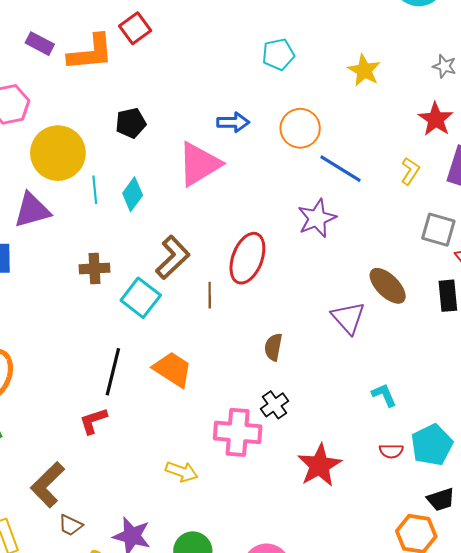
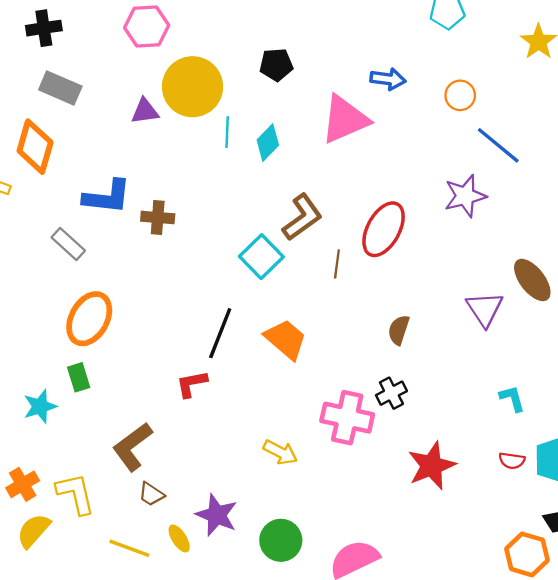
orange circle: (300, 128) -> (460, 95), size x0.7
purple triangle: (32, 210) -> (145, 111), moved, size x0.7
brown cross: (94, 268) -> (158, 218), moved

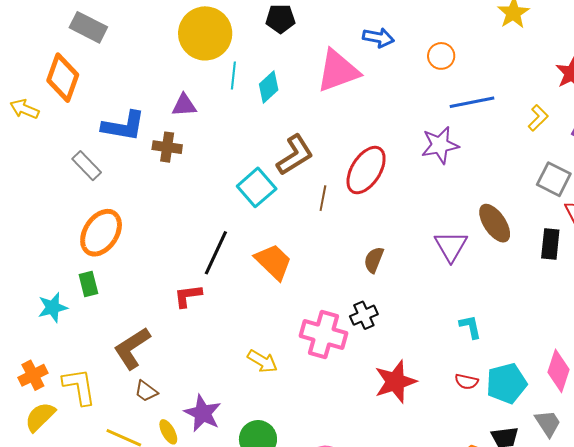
purple triangle: (145, 111) -> (184, 105), moved
blue line: (498, 145) -> (472, 102), turned -54

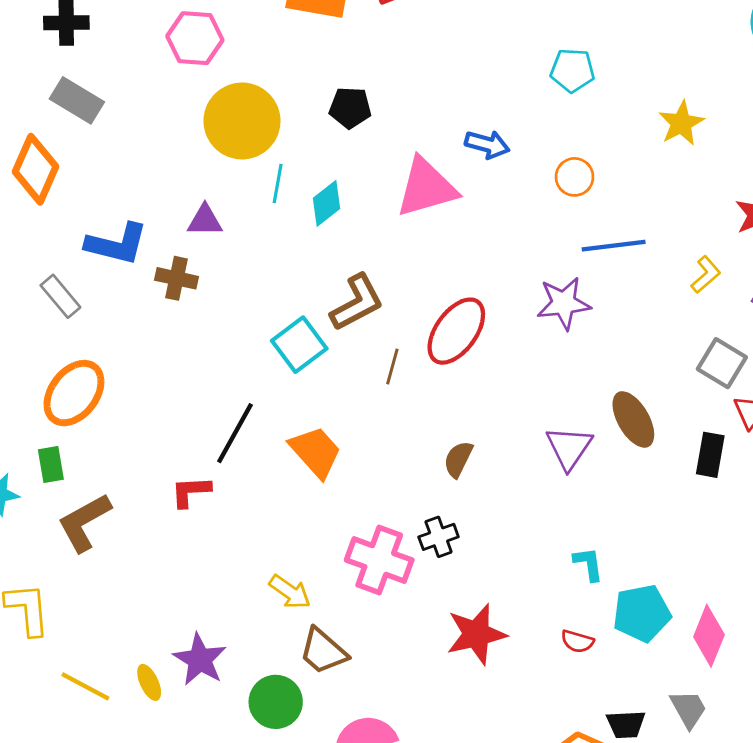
brown L-shape: (132, 348) -> (84, 522), moved
cyan pentagon: (506, 383) -> (642, 613), moved
brown trapezoid: (146, 391) -> (323, 651), moved, size x1.5

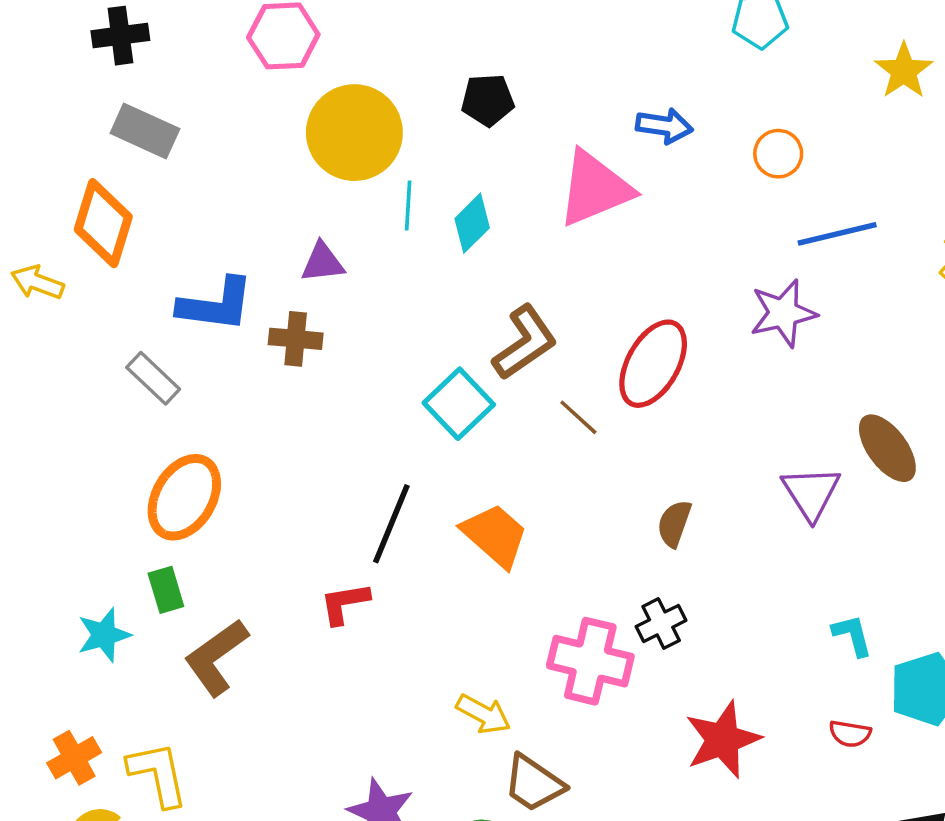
brown line: (392, 367) -> (578, 417), turned -56

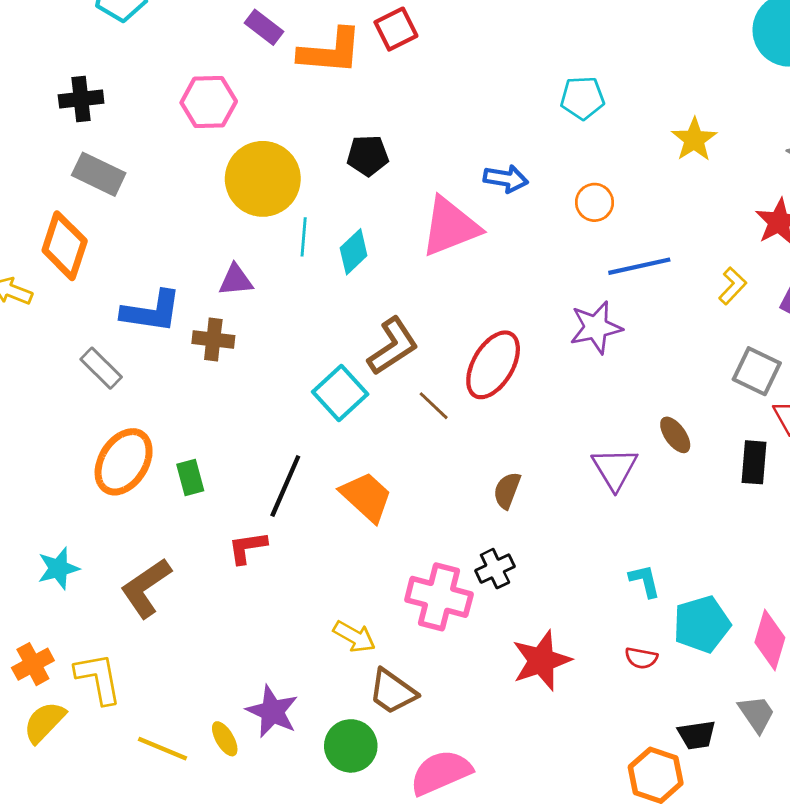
brown ellipse: (887, 448) -> (675, 435), size x0.7
green rectangle: (166, 590) -> (190, 477), moved

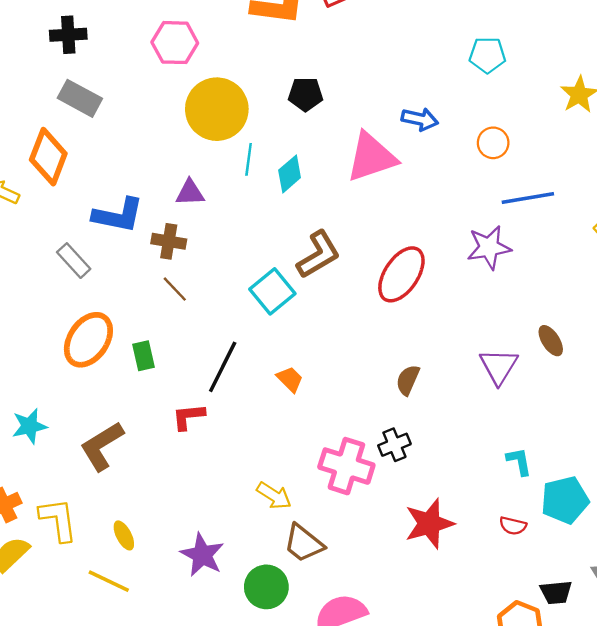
brown line: (434, 406) -> (175, 289), moved
orange trapezoid: (366, 497) -> (290, 379), size x0.6
yellow ellipse: (225, 739) -> (124, 535), moved

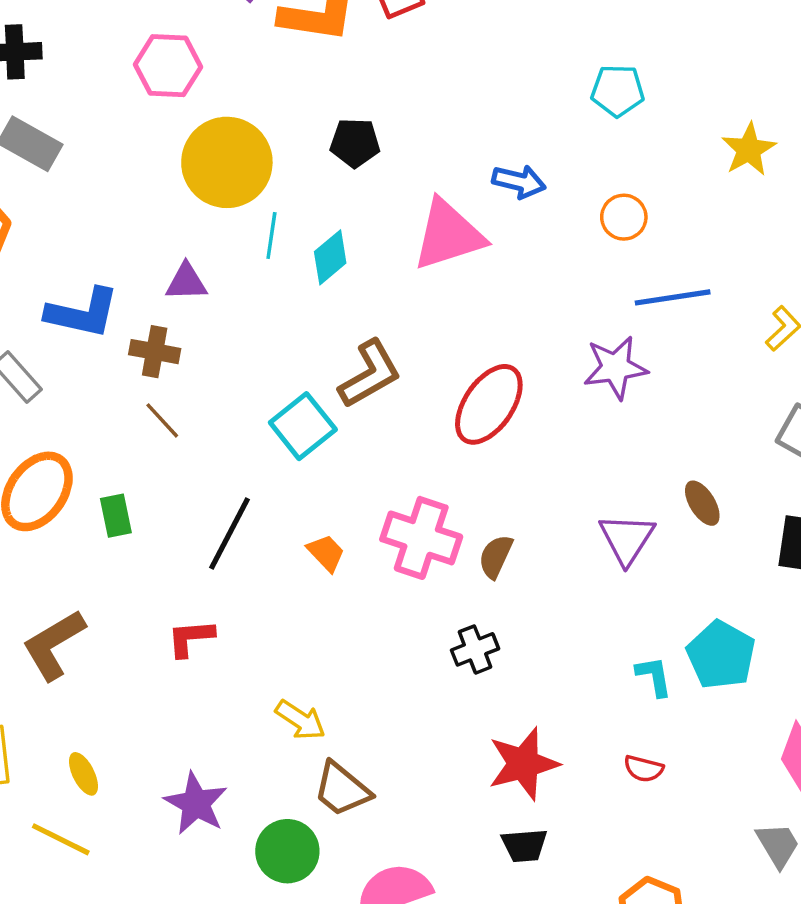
red L-shape: (188, 417) -> (191, 638), moved
pink cross: (346, 466) -> (421, 538), moved
cyan pentagon: (565, 500) -> (721, 655), moved, turned -30
black trapezoid: (556, 592) -> (524, 845), moved

